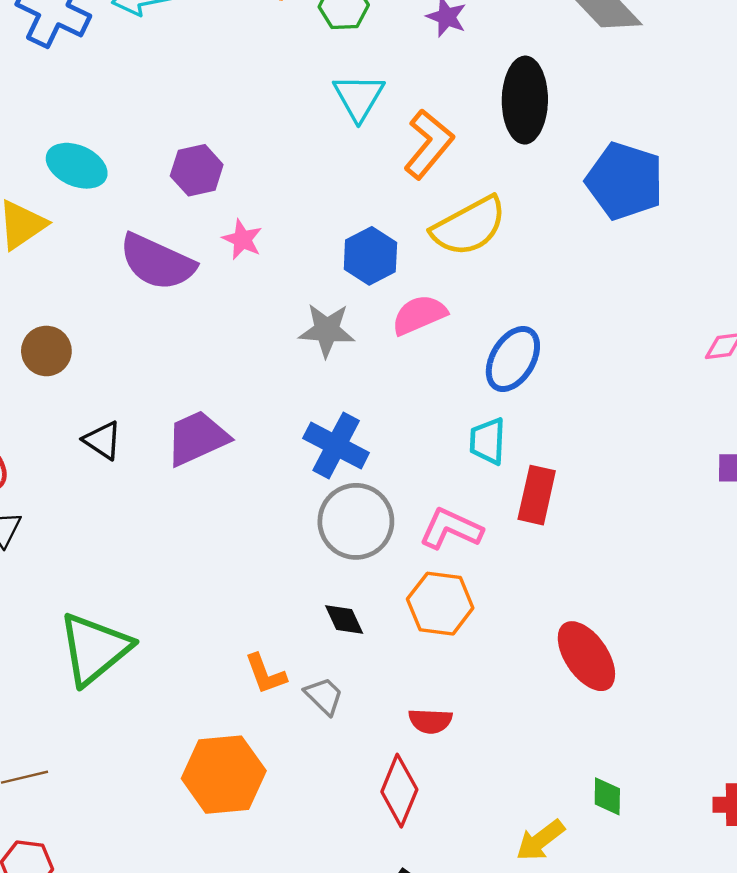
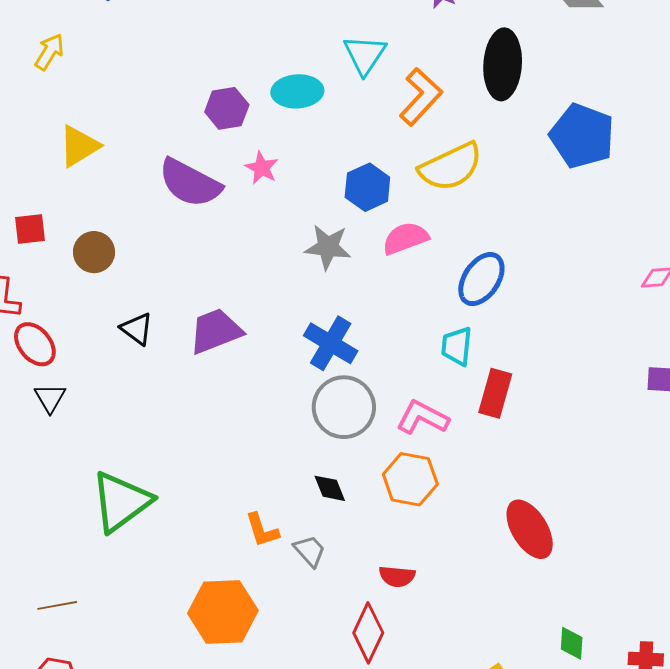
cyan ellipse: (77, 166) -> (297, 91), moved, turned -30
green diamond: (607, 796) -> (572, 643), moved

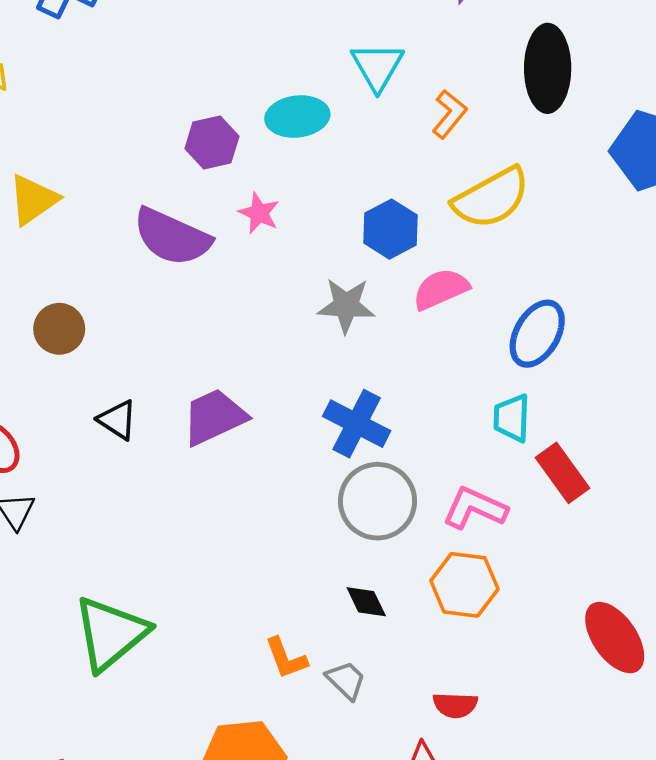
orange L-shape: (421, 97) -> (449, 114), size x0.7
red rectangle: (495, 393) -> (563, 473), turned -48

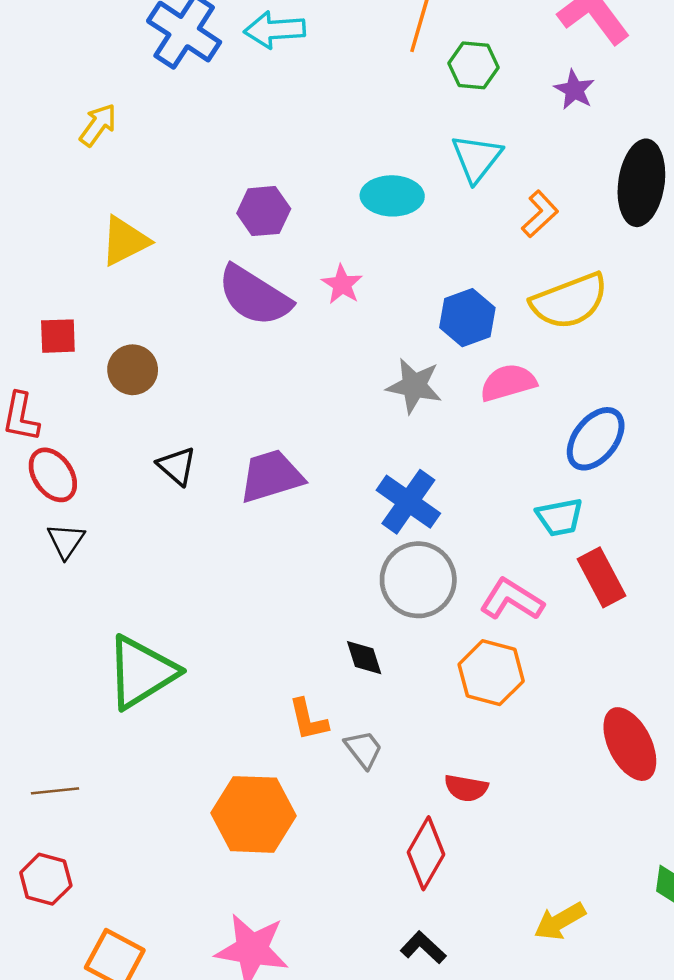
purple hexagon: (212, 143) -> (264, 211), moved
cyan trapezoid: (512, 418) -> (560, 517), turned -111
black diamond: (366, 602) -> (364, 658), moved

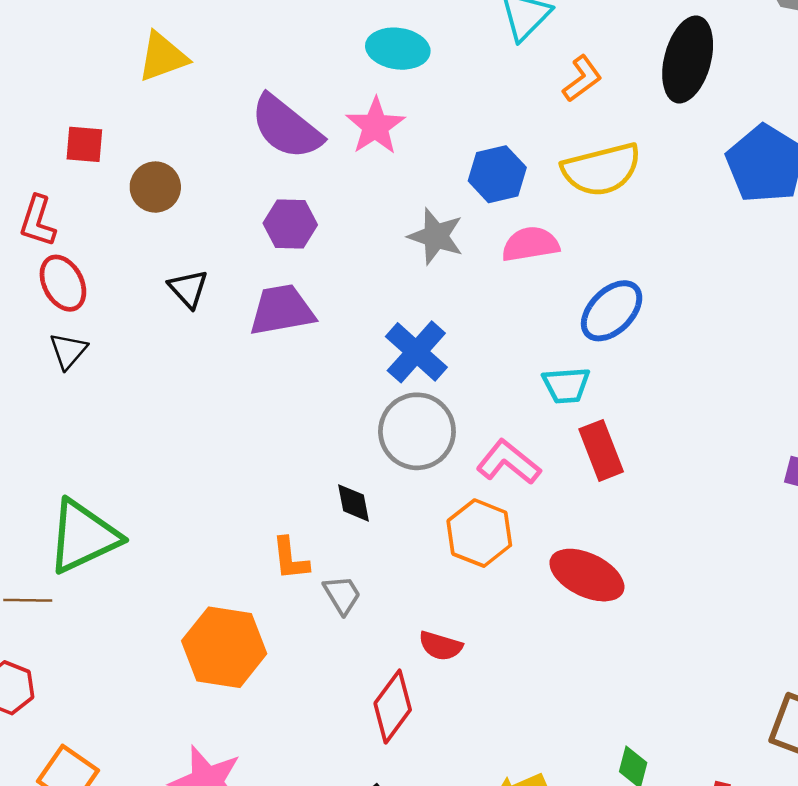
cyan ellipse: (392, 196) -> (398, 49), moved
purple hexagon: (264, 211) -> (290, 224), moved
pink star: (342, 284) -> (375, 126), size x1.4
green triangle: (141, 672) -> (83, 536), moved
red ellipse: (630, 744) -> (587, 575), moved, turned -44

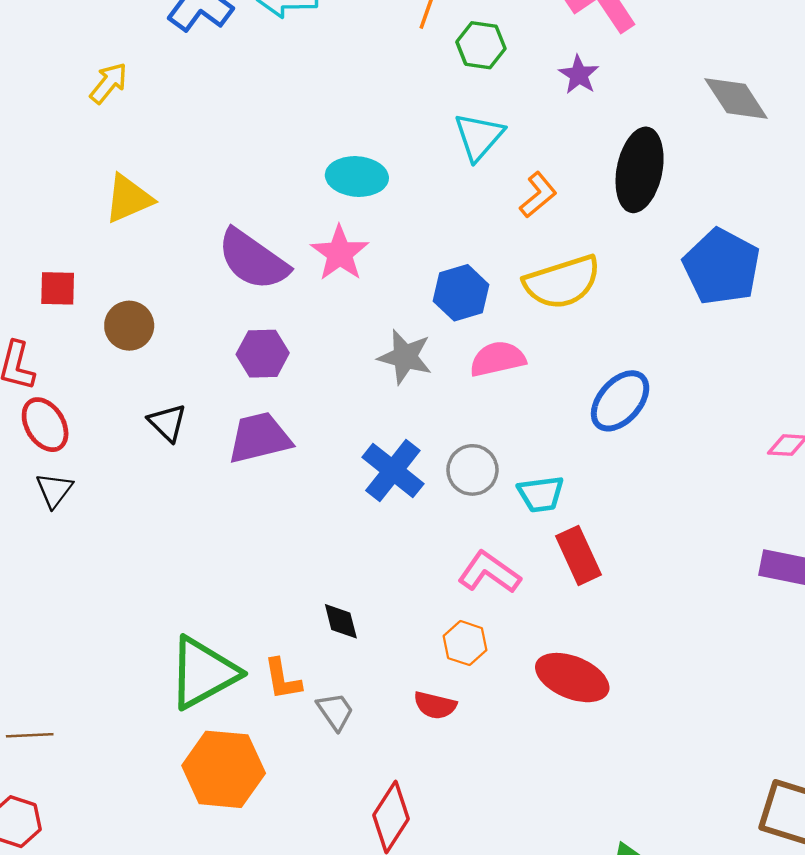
blue ellipse: (612, 311) -> (620, 401), moved
gray circle: (417, 431) -> (472, 470), moved, size x0.7
orange hexagon: (479, 533) -> (465, 643), size x0.7
green triangle: (83, 536) -> (203, 673), moved
red semicircle: (441, 646) -> (435, 705), moved

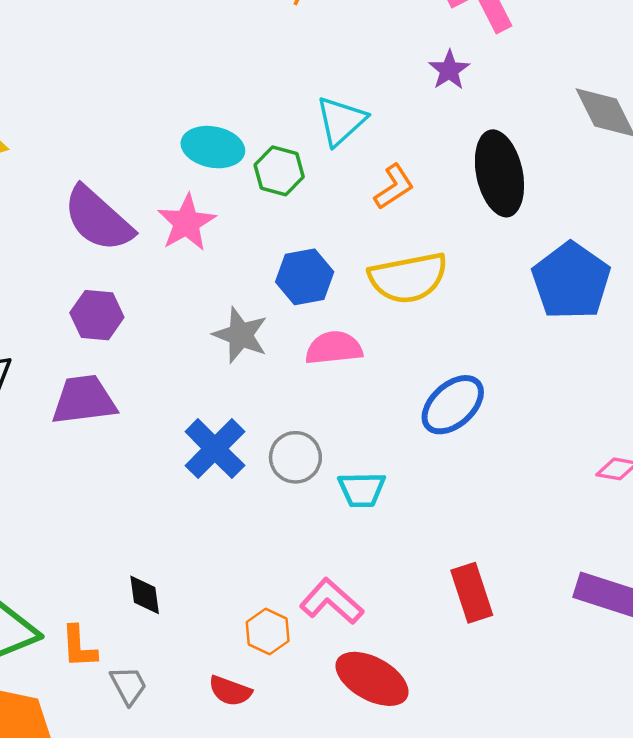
green hexagon: (481, 45) -> (279, 171), moved
black ellipse: (640, 170) -> (499, 173), turned -30
red rectangle: (579, 555) -> (472, 593), moved
pink L-shape: (489, 572) -> (332, 601), moved

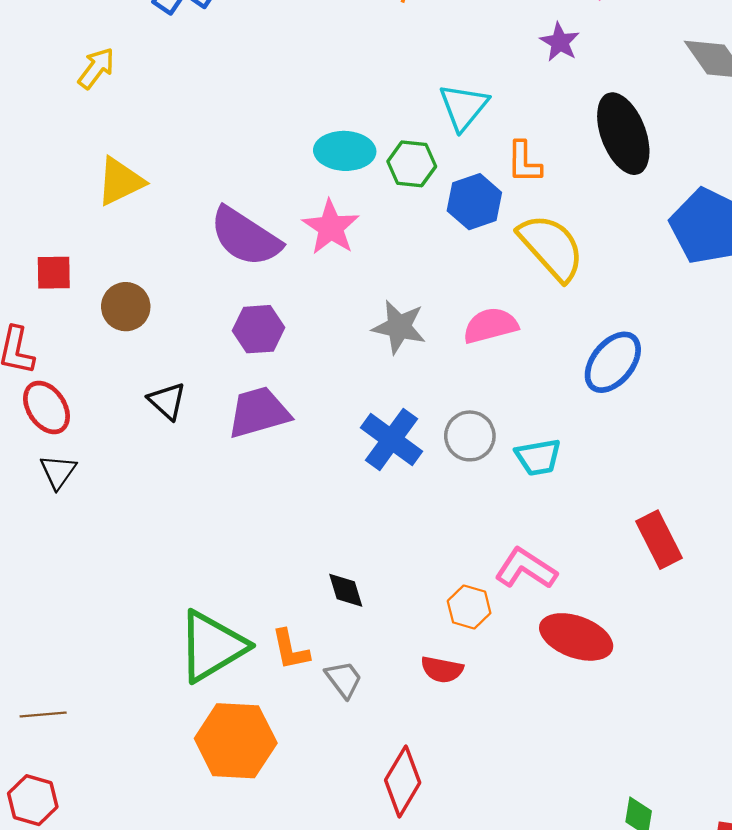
orange L-shape: (394, 187) -> (524, 162), turned 132
blue hexagon: (305, 277) -> (474, 202), moved
yellow semicircle: (408, 278) -> (551, 247), turned -112

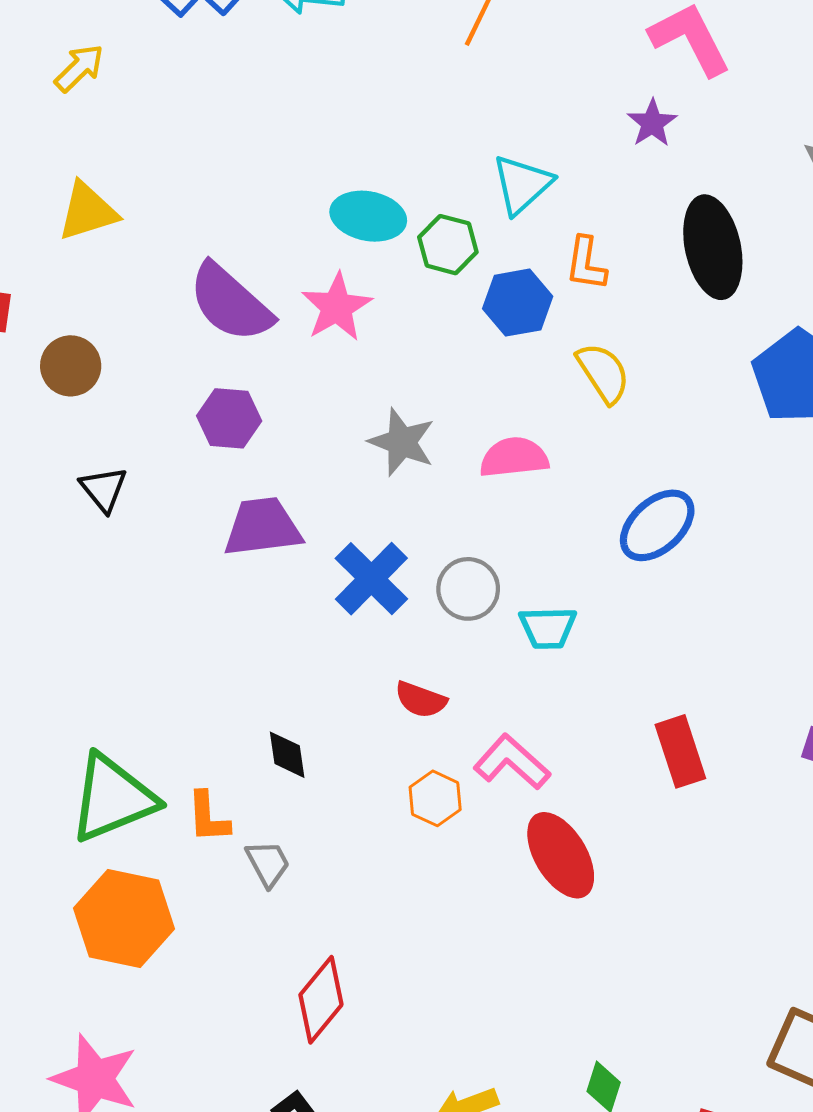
yellow semicircle: (551, 247) -> (603, 373), size x0.7
purple trapezoid: (259, 412) -> (263, 527), moved
red ellipse: (576, 637) -> (561, 855), turned 30
red semicircle: (442, 670) -> (421, 700), moved

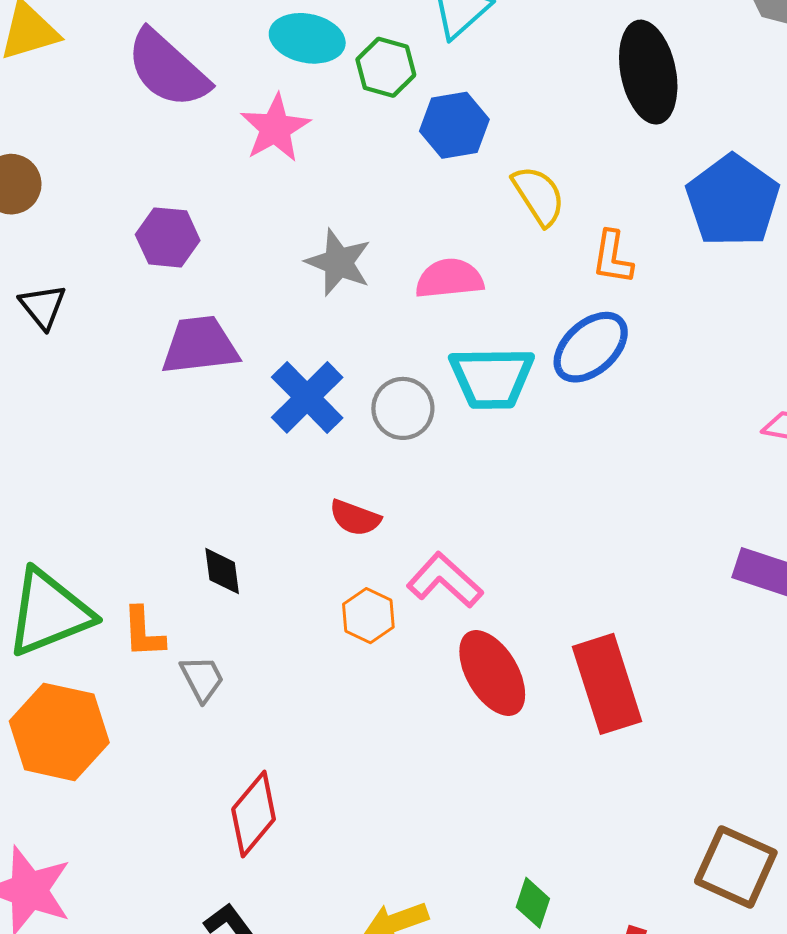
orange L-shape: (586, 264) -> (612, 257), moved
purple semicircle: (230, 303) -> (168, 69), moved
cyan trapezoid: (548, 628) -> (492, 378), moved, size x1.5
red rectangle: (680, 751) -> (607, 684), moved, size x1.4

